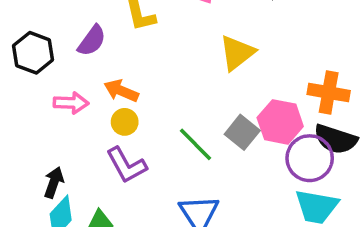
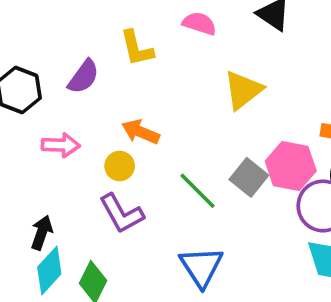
orange arrow: (121, 91) -> (141, 132), moved

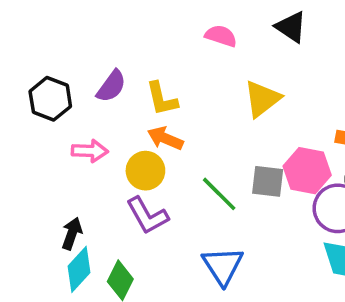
yellow L-shape: (137, 48) -> (162, 99), moved
yellow circle: (120, 166) -> (145, 171), size x1.4
gray square: (249, 177) -> (268, 181), turned -32

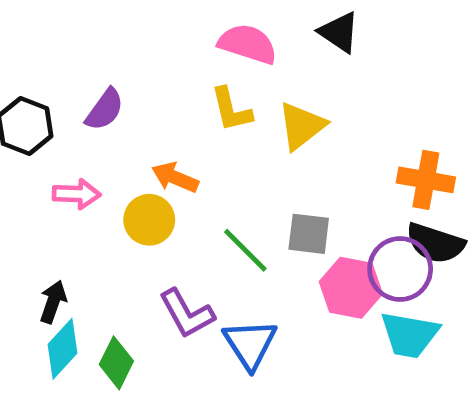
pink semicircle: (221, 36) -> (248, 44), size x1.4
yellow L-shape: (162, 99) -> (231, 110), moved
pink hexagon: (307, 171) -> (351, 288), moved
purple L-shape: (147, 216) -> (187, 314), moved

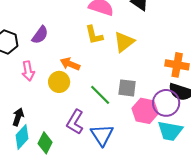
pink arrow: (77, 194) -> (28, 71), turned 78
purple L-shape: (187, 314) -> (75, 122), turned 60

